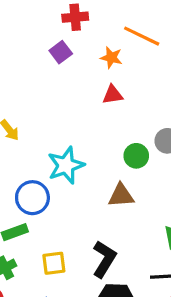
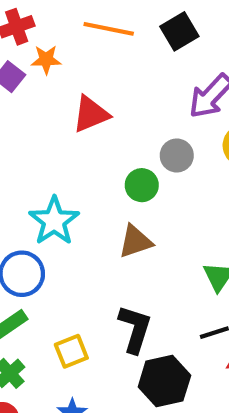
orange star: (111, 58) -> (46, 60), moved
red triangle: (113, 95) -> (91, 114), size x1.4

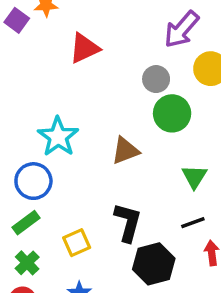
green circle: (142, 185) -> (172, 113), moved, size x1.4

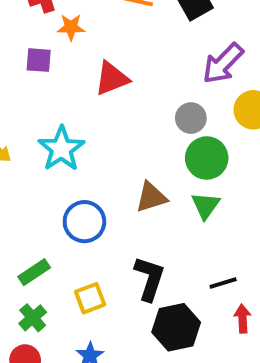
purple square: (17, 20) -> (39, 60), moved, turned -35
cyan star: (58, 137) -> (61, 149), moved
green triangle: (194, 177) -> (206, 206), moved
blue circle: (33, 181) -> (84, 222), moved

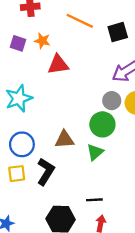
orange star: (71, 27) -> (42, 41), moved
gray circle: (191, 118) -> (112, 101), moved
black L-shape: (149, 278) -> (46, 172), moved
yellow square: (90, 298) -> (17, 174), moved

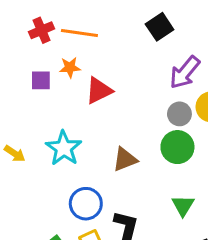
orange line: (80, 21) -> (79, 33), moved
brown triangle: (64, 139) -> (125, 159), moved
green triangle: (95, 152) -> (183, 205), moved

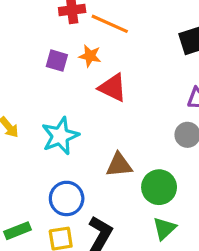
red triangle: (99, 91) -> (113, 88), turned 36
green circle: (177, 147) -> (159, 187), moved

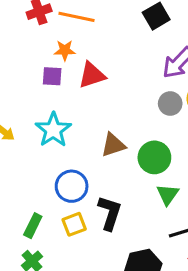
purple square: (57, 61) -> (52, 76), moved
red triangle: (113, 88) -> (92, 75), turned -32
green rectangle: (17, 231) -> (33, 226), turned -30

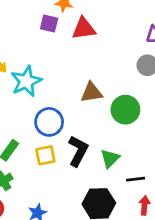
cyan star: (53, 130) -> (26, 81), moved
green triangle: (168, 194) -> (110, 158), moved

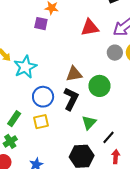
red triangle: (84, 29) -> (90, 28), moved
black L-shape: (78, 151) -> (71, 99), moved
black line: (136, 179) -> (108, 137), turned -40

